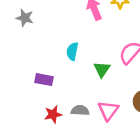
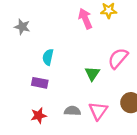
cyan semicircle: (72, 51) -> (48, 57), moved
red star: (53, 114) -> (39, 115), moved

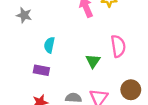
pink semicircle: (118, 58) -> (118, 46), turned 130

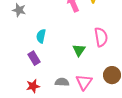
purple rectangle: (41, 70) -> (34, 58), turned 48

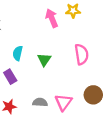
green triangle: (79, 50) -> (44, 60), moved

